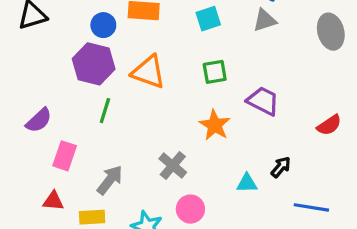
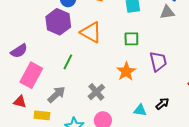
purple trapezoid: (263, 101) -> (158, 61), turned 40
green line: (105, 111) -> (68, 62), moved
pink rectangle: (65, 156) -> (31, 75), size x1.4

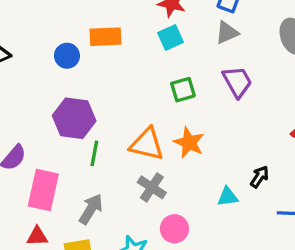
purple hexagon: (58, 22) -> (74, 118), moved
orange triangle: (91, 32) -> (147, 144), moved
purple trapezoid: (158, 61) -> (237, 82), moved

